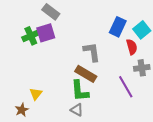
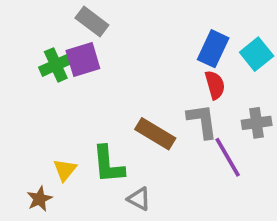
red semicircle: (132, 47) -> (215, 85), moved
gray L-shape: (92, 52) -> (202, 121), moved
green L-shape: (80, 91) -> (108, 164), moved

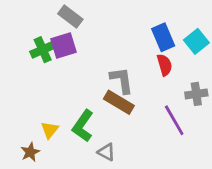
blue rectangle: (213, 49) -> (163, 37), turned -48
gray L-shape: (202, 121) -> (122, 80), moved
green L-shape: (108, 164) -> (83, 126), turned 40

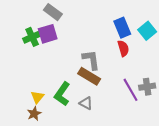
gray cross: (196, 94) -> (147, 87), moved
brown star: (30, 152) -> (34, 114), moved
gray triangle: (106, 152) -> (86, 103), moved

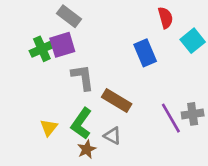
blue rectangle: (122, 28) -> (145, 53), moved
red semicircle: (123, 48) -> (165, 18), moved
gray L-shape: (91, 60) -> (83, 77), moved
brown star: (34, 114) -> (87, 149), moved

